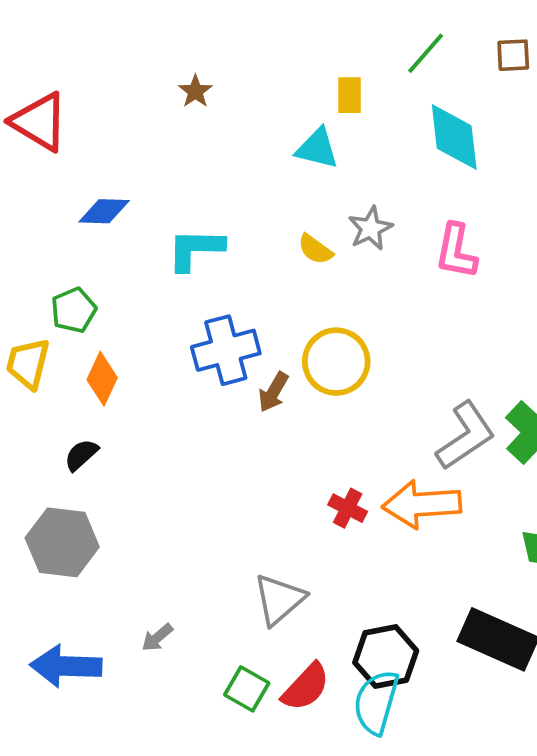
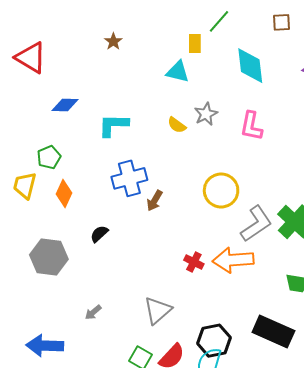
green line: (426, 53) -> (219, 21), moved
yellow circle: (336, 362) -> (221, 191), moved
black semicircle: (81, 455) -> (99, 234), moved
gray hexagon: (62, 542) -> (49, 257), moved
gray arrow: (157, 638) -> (93, 312), moved

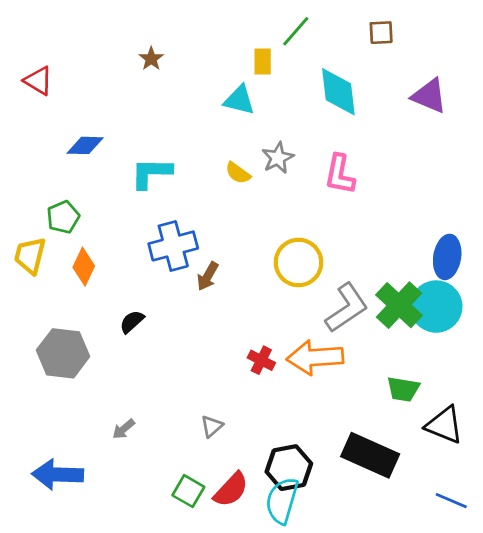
red triangle: (31, 58) -> (38, 81), size x0.7
gray triangle: (158, 310) -> (212, 426), size x0.6

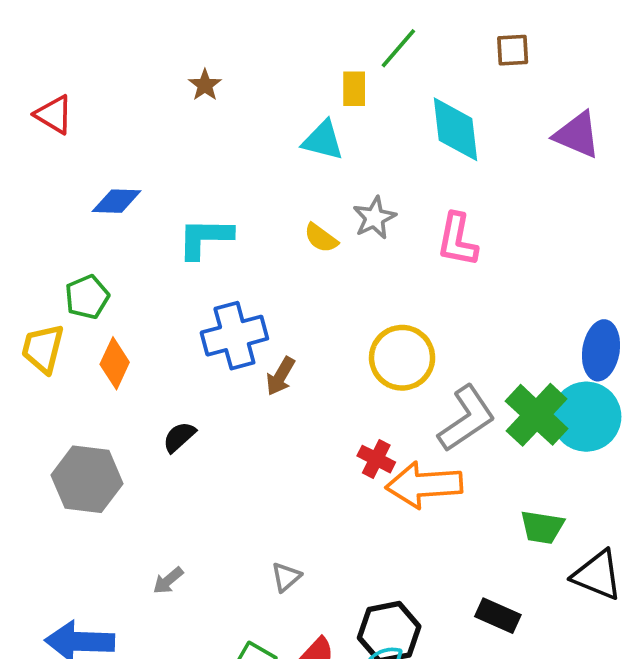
red cross: (261, 360) -> (376, 459), moved
black rectangle: (370, 455) -> (498, 616), size x0.6

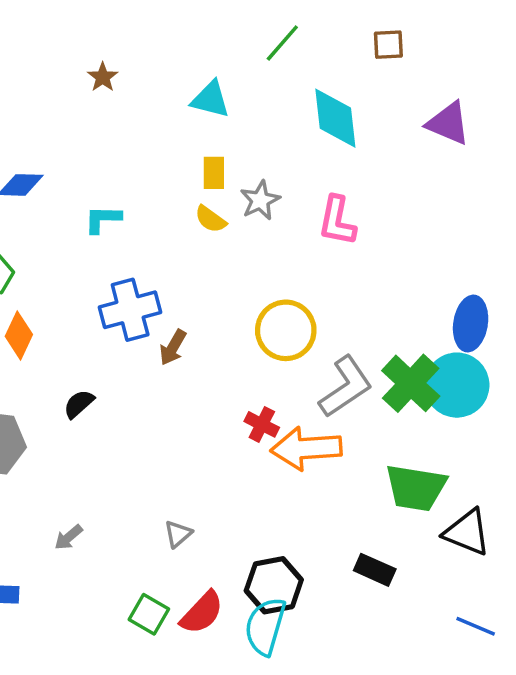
yellow rectangle: (354, 89) -> (214, 173), moved
cyan triangle: (323, 140) -> (210, 99), moved
cyan L-shape: (205, 238) -> (103, 219), size x0.7
green trapezoid: (542, 527) -> (416, 488), size x1.5

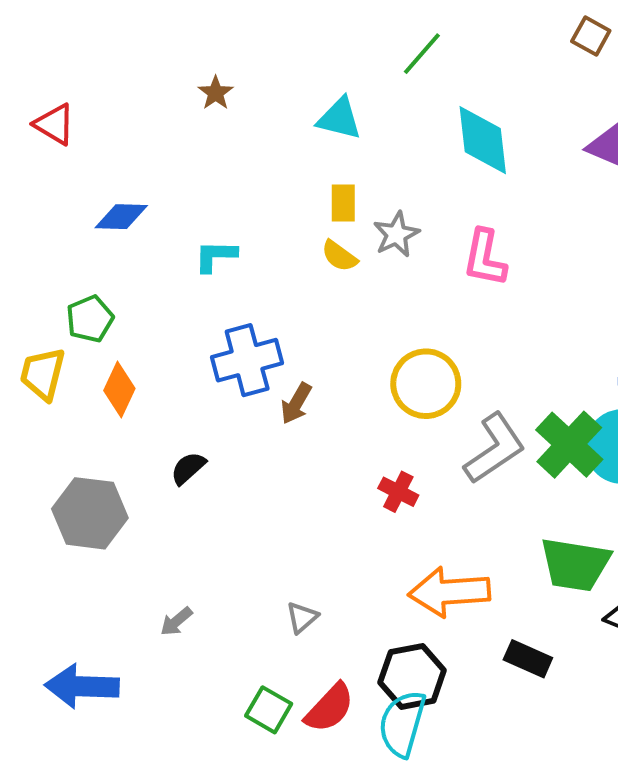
brown square: (388, 45) -> (591, 36), moved, turned 32
orange arrow: (306, 448) -> (449, 592), moved

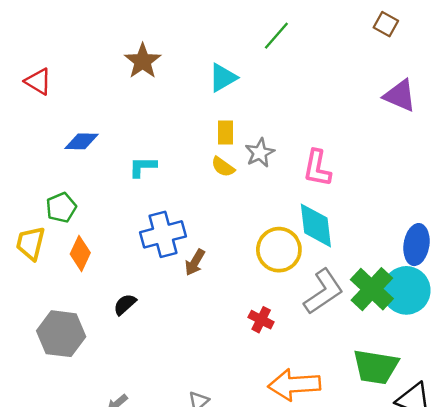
brown star: (216, 93) -> (143, 61), size x1.6
cyan triangle: (339, 118) -> (223, 78), turned -44
cyan diamond: (483, 140) -> (316, 225), moved

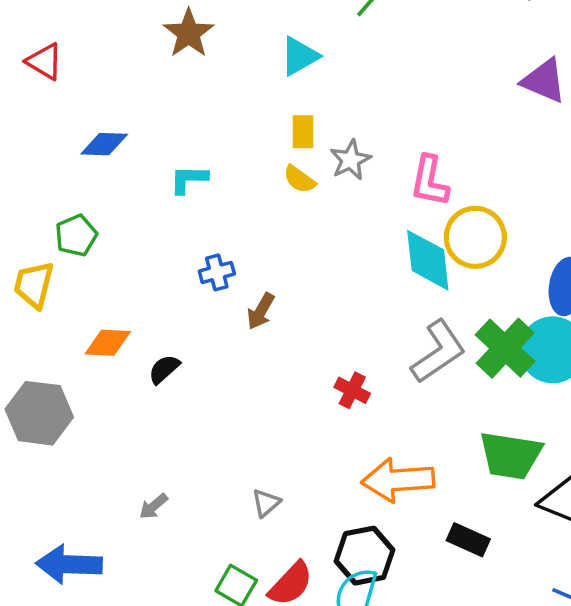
blue cross: (163, 234) -> (217, 272), size x0.6
yellow circle: (279, 250) -> (475, 237), moved
orange diamond: (80, 253) -> (108, 343), moved, turned 68
gray hexagon: (61, 334) -> (39, 413), moved

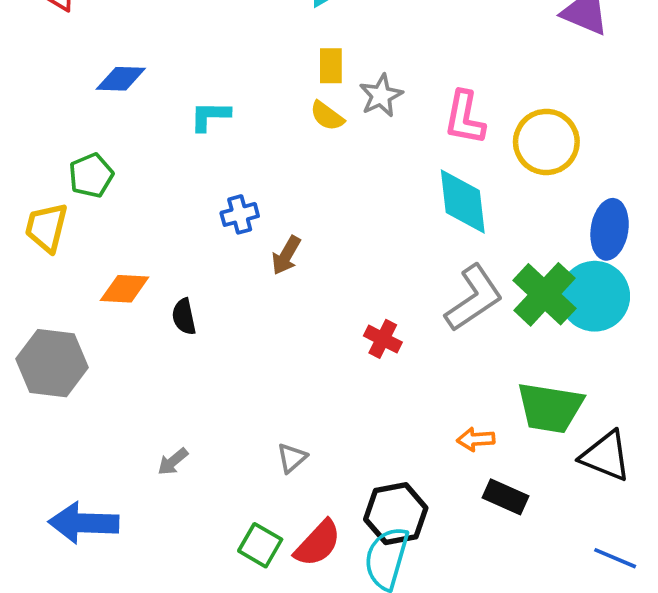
yellow circle: (475, 237) -> (546, 142), moved
black semicircle: (164, 369) -> (184, 317), turned -60
orange arrow: (398, 480) -> (476, 439), moved, size x0.5

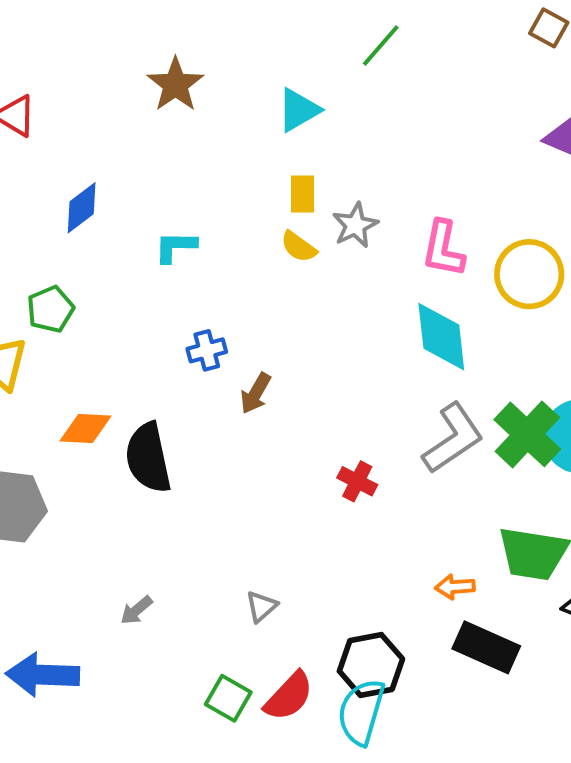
blue diamond: (121, 79) -> (82, 208), turned -39
black semicircle: (184, 317) -> (148, 458), size x1.8
black rectangle: (505, 497) -> (486, 647), size x1.4

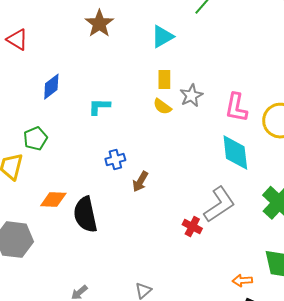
gray L-shape: (453, 438) -> (219, 205), moved

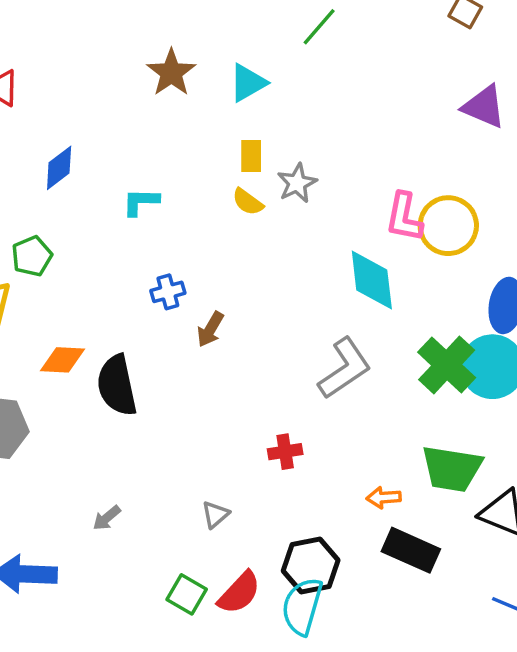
brown star: (99, 24) -> (171, 73), moved
pink L-shape: (236, 108) -> (404, 217), moved
red cross: (192, 227) -> (285, 452), moved, turned -36

